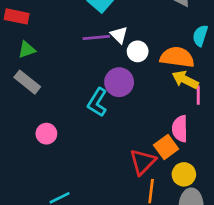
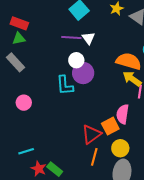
red rectangle: (17, 16) -> (19, 23), moved
white circle: (138, 51) -> (76, 60), moved
cyan L-shape: (97, 102) -> (65, 85), turned -45

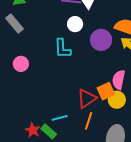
purple circle: (83, 73) -> (101, 40), moved
yellow circle: (120, 148) -> (117, 100), moved
cyan line: (26, 151) -> (60, 118), moved

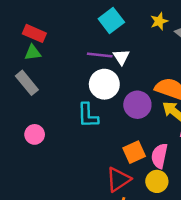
white circle: (75, 24) -> (104, 84), size x1.5
orange square: (106, 91) -> (134, 152), moved

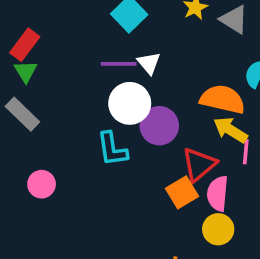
red rectangle: (34, 33) -> (25, 45), turned -70
green triangle: (33, 53) -> (26, 71), turned -48
purple circle: (137, 105) -> (159, 126), moved
red triangle: (118, 179) -> (199, 164), moved

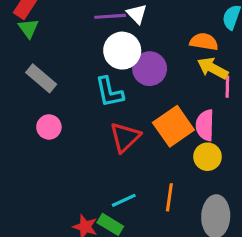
orange semicircle: (223, 99) -> (204, 42), size x0.7
gray rectangle: (22, 114) -> (41, 78), moved
red triangle: (199, 164) -> (125, 137), moved
orange square: (182, 192) -> (173, 126), size x1.4

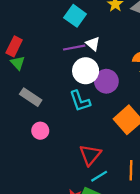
red triangle: (125, 137) -> (90, 155), moved

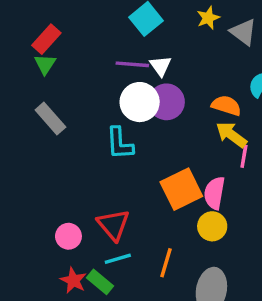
purple circle: (106, 81) -> (166, 102), moved
pink circle: (40, 131) -> (68, 236), moved
red triangle: (90, 155) -> (113, 225), turned -35

